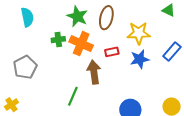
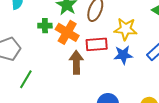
red rectangle: (112, 52) -> (97, 44), size x1.5
green line: (73, 96) -> (26, 79), moved

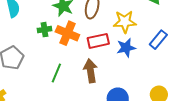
brown arrow: (76, 62) -> (90, 71), moved
green line: (26, 79) -> (56, 73), moved

